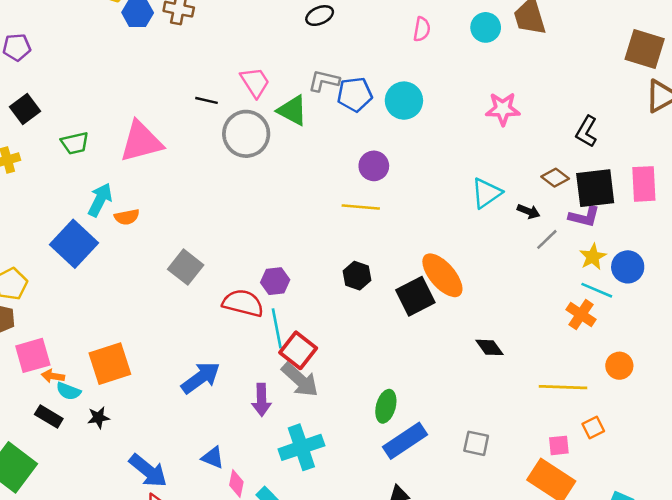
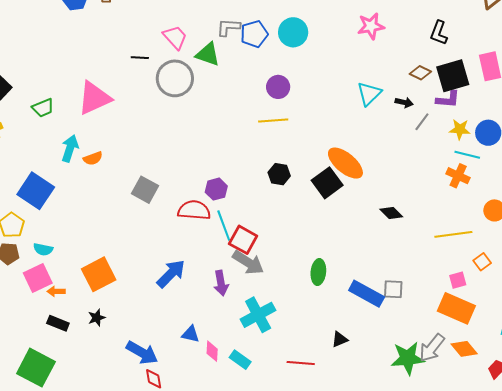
blue square: (74, 244) -> (36, 191), moved
yellow star: (593, 257) -> (460, 129), turned -30
cyan semicircle: (68, 391) -> (43, 249), moved
blue rectangle: (405, 441) -> (367, 294), moved, turned 72

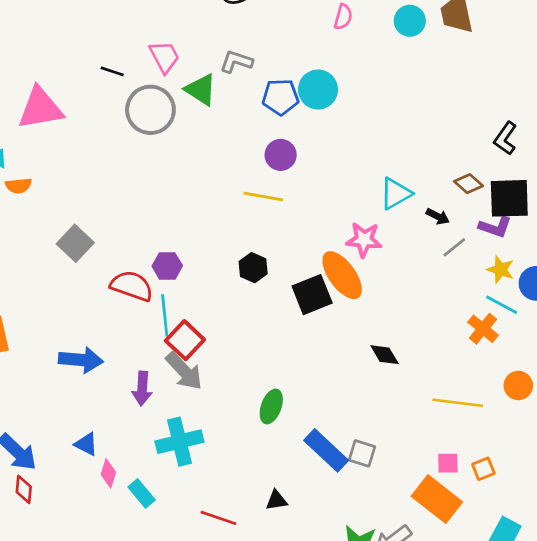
pink star: (371, 26) -> (364, 240), moved
blue pentagon: (254, 34) -> (280, 97), moved
orange square: (482, 262) -> (483, 469), moved
blue arrow: (171, 274) -> (81, 360), turned 36

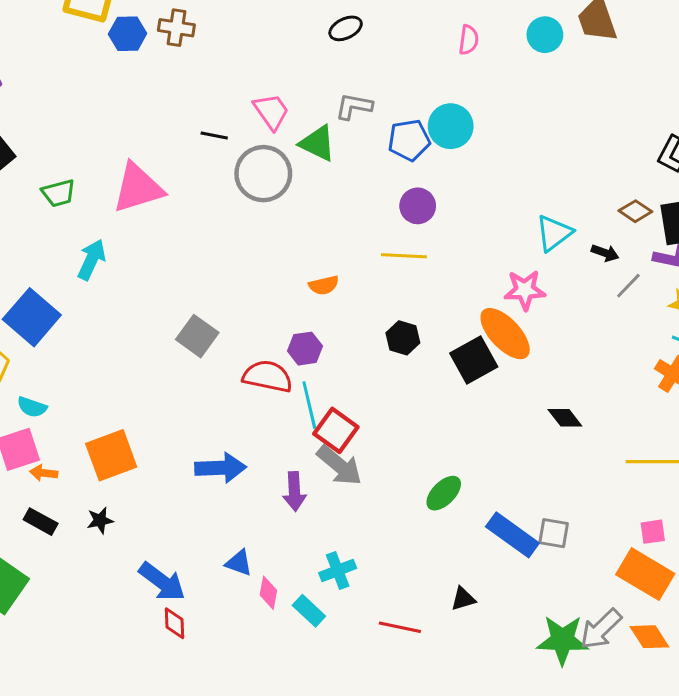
orange semicircle: (19, 186) -> (324, 285), moved
green ellipse: (271, 407) -> (444, 493), turned 32
cyan cross: (179, 442) -> (338, 571), moved, size x0.7

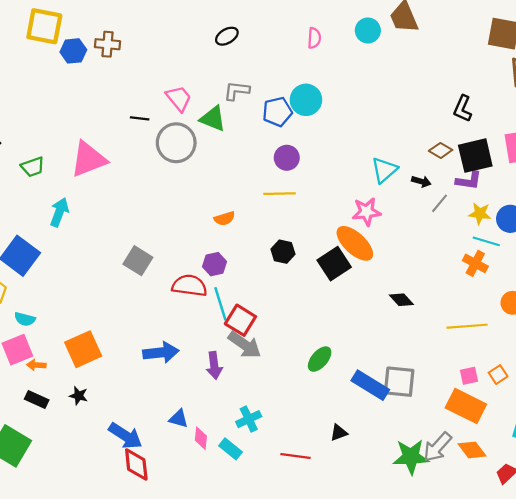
black star: (100, 520) -> (79, 396), turned 30
gray square: (554, 533) -> (399, 382), size x1.5
red diamond: (174, 623) -> (136, 465), size x1.5

